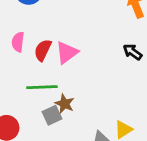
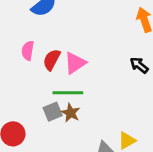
green line: (42, 87) -> (68, 93), moved
gray square: (52, 115) -> (53, 112), moved

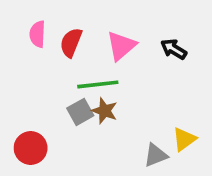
pink triangle: (75, 63) -> (121, 46), moved
black arrow: (139, 65) -> (174, 49), moved

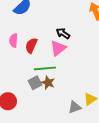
black arrow: (174, 49) -> (63, 33), moved

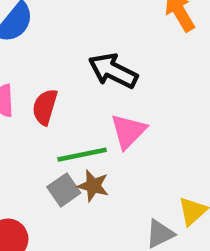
black arrow: (63, 33) -> (113, 71), size x1.5
pink triangle: (58, 48) -> (128, 131), moved

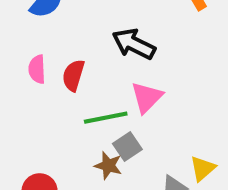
brown star: (93, 186) -> (108, 166), moved
gray square: (64, 190) -> (127, 146), moved

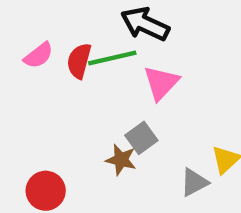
pink semicircle: (37, 69) -> (38, 55), turned -124
green line: (106, 118) -> (112, 58), moved

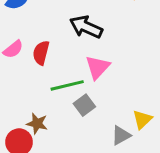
green line: (112, 58) -> (67, 85), moved
brown star: (121, 160) -> (37, 124), moved

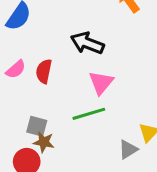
green line: (67, 85) -> (89, 114), moved
gray square: (84, 105) -> (37, 126), moved, turned -35

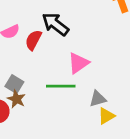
black arrow: (87, 43) -> (55, 24), moved
gray triangle: (128, 149) -> (98, 99), moved

